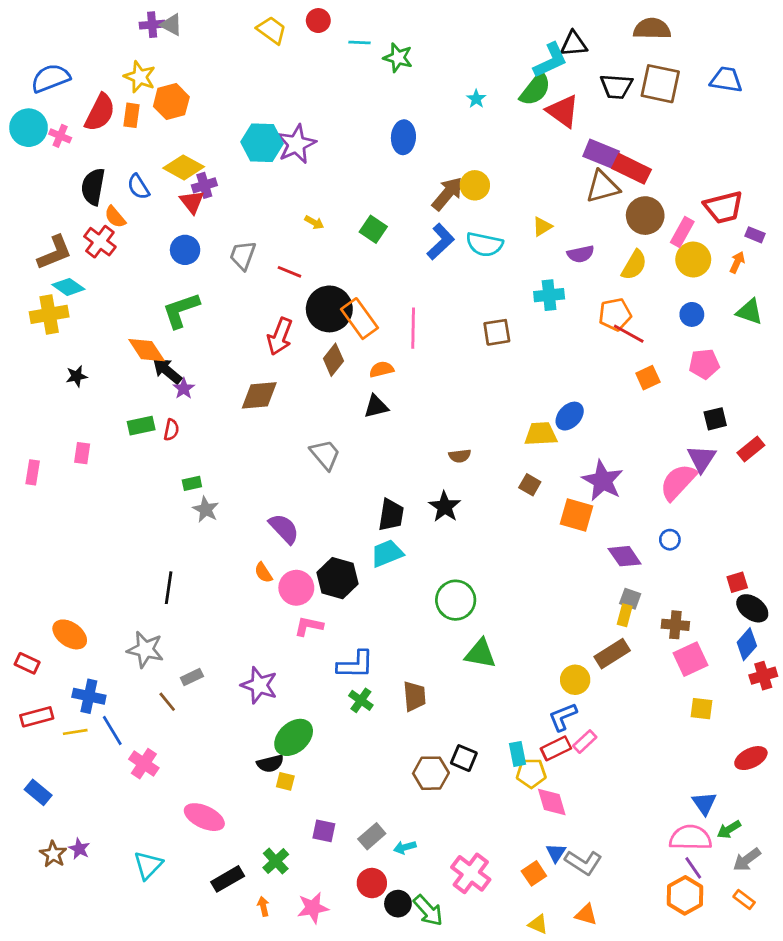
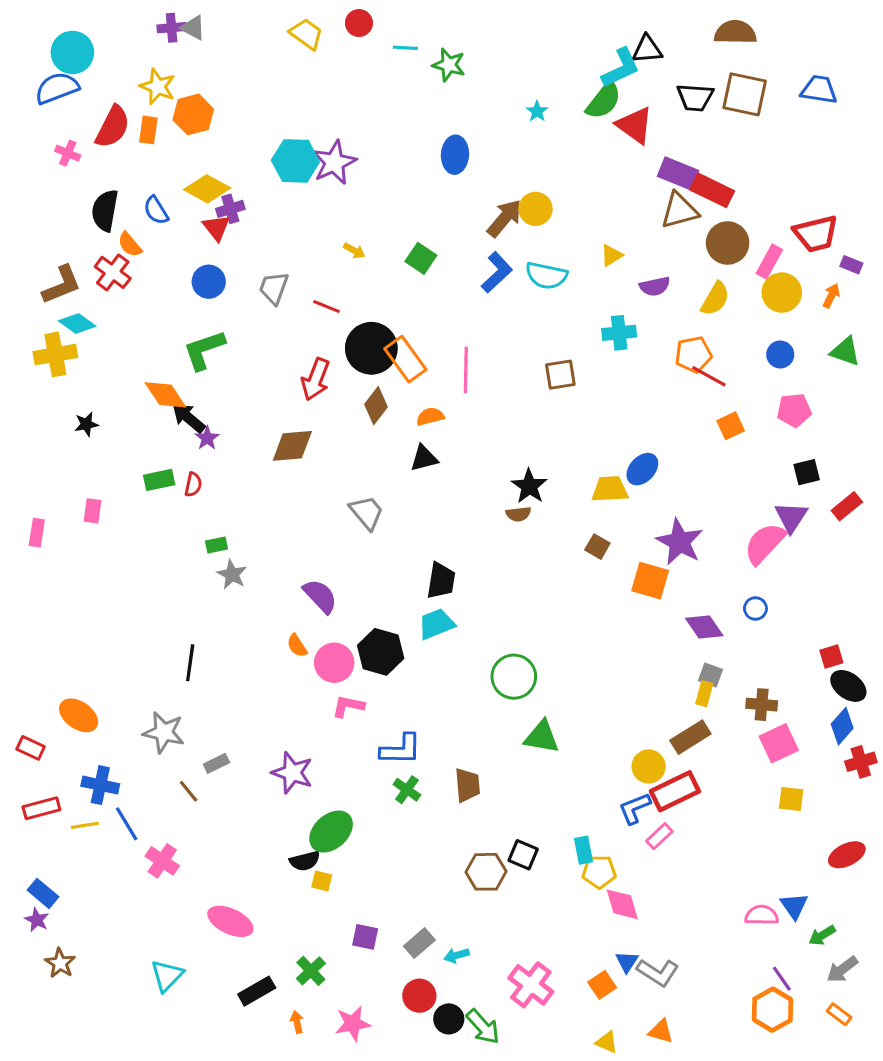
cyan circle: (29, 128) -> (72, 52), moved
black star: (445, 507) -> (529, 486), moved
red rectangle: (556, 748) -> (675, 791), moved, size x1.4
pink semicircle: (690, 838) -> (762, 915), moved, size x0.7
purple star: (79, 849) -> (37, 920), moved

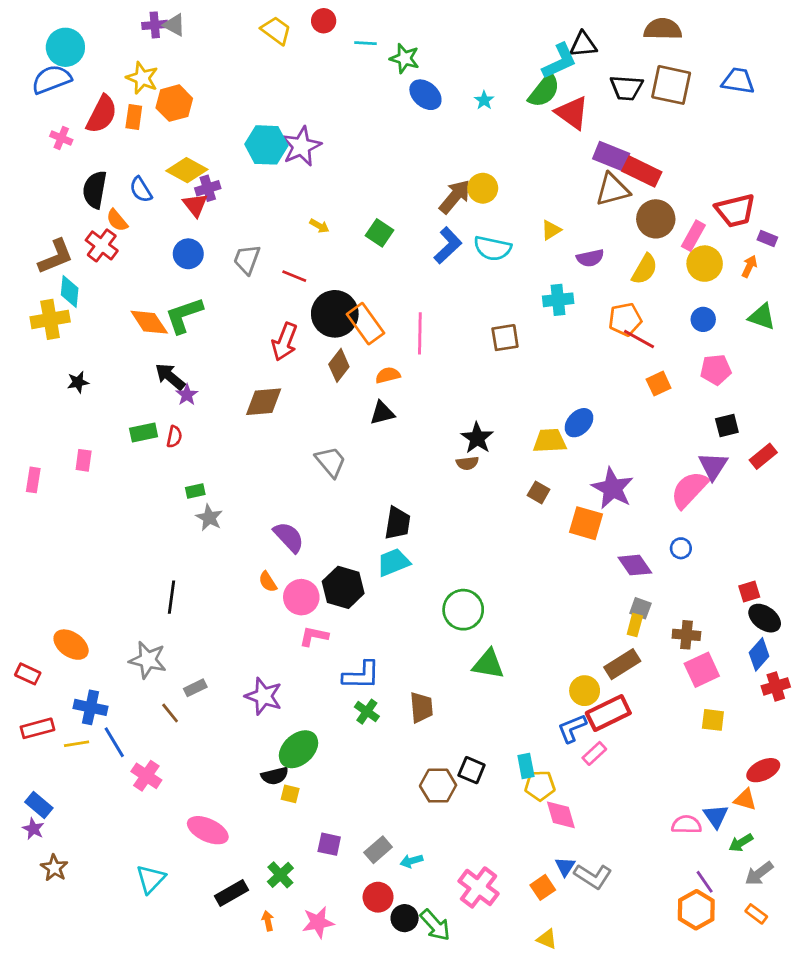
blue ellipse: (455, 155) -> (425, 95), moved, turned -52
cyan diamond: (77, 324) -> (70, 291), turned 60
orange diamond: (165, 395) -> (149, 322), moved
orange triangle: (661, 1031) -> (745, 799), moved

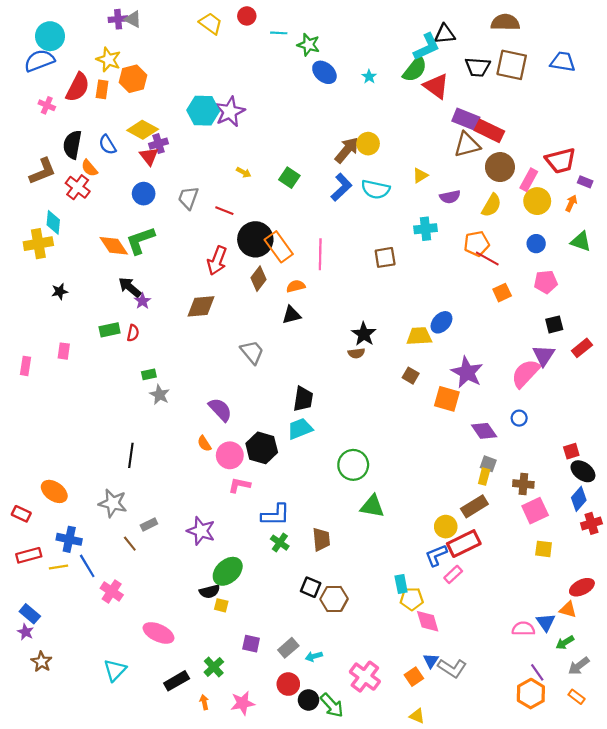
brown L-shape: (56, 257) -> (43, 171), moved
black square: (472, 770) -> (311, 587), moved

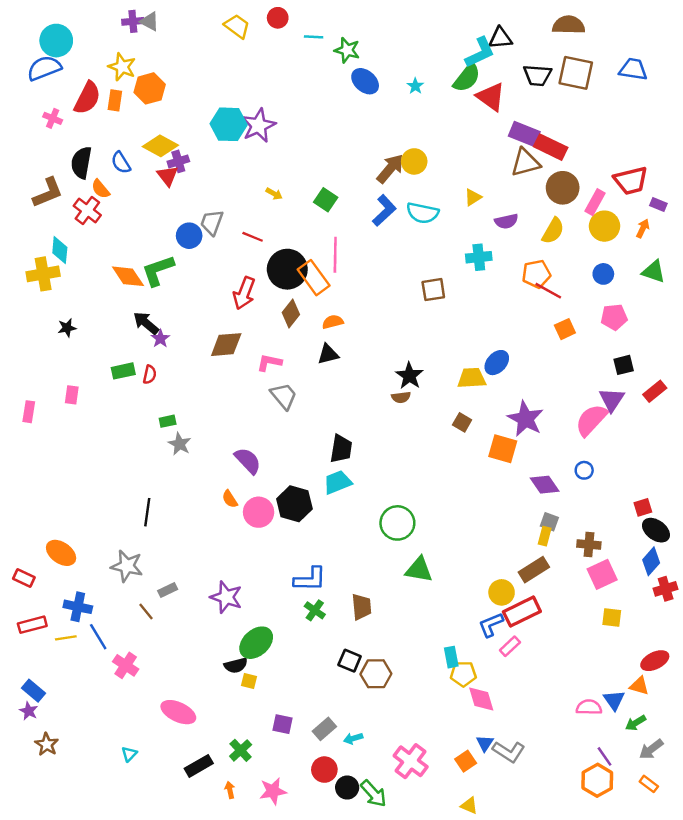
blue circle: (144, 194) -> (189, 236), moved
pink line: (320, 254) -> (335, 255), moved
pink L-shape: (239, 485) -> (269, 363), moved
cyan triangle: (115, 670) -> (129, 754), size x0.6

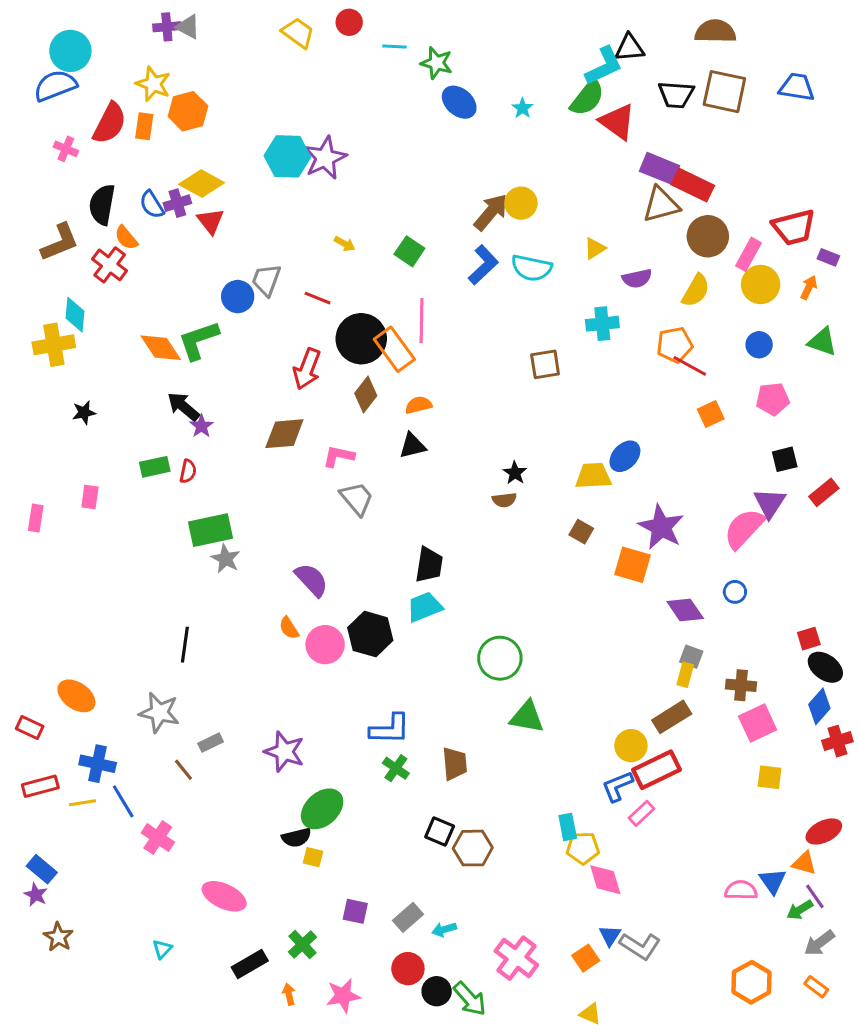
purple cross: (178, 161) -> (177, 203), moved
black star: (409, 376) -> (515, 473), size x0.7
green rectangle: (168, 421) -> (211, 530), size x2.0
purple line: (605, 756) -> (815, 896), moved

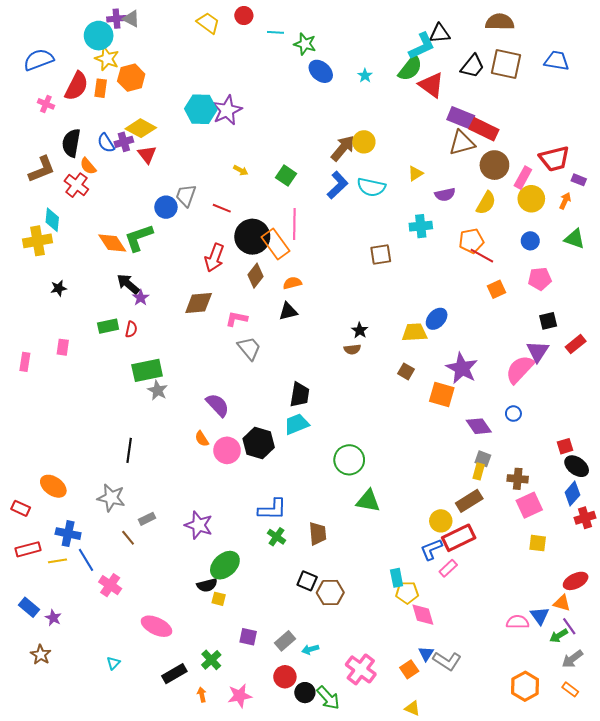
cyan circle: (70, 51) -> (99, 36), moved
black trapezoid: (676, 95) -> (472, 66), turned -55
purple star: (36, 895) -> (53, 618), moved

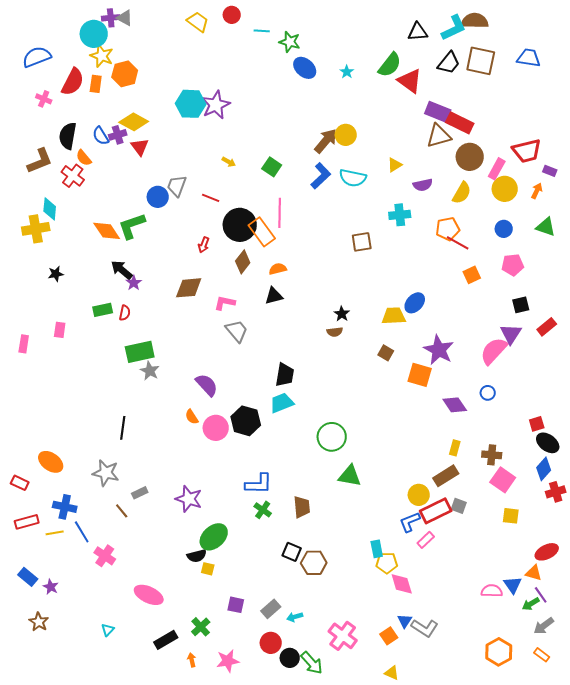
cyan L-shape: (422, 46) -> (454, 28), moved
red arrow: (214, 258) -> (204, 245), size x0.6
gray square: (483, 459) -> (459, 506), moved
pink square: (529, 505) -> (503, 480), turned -30

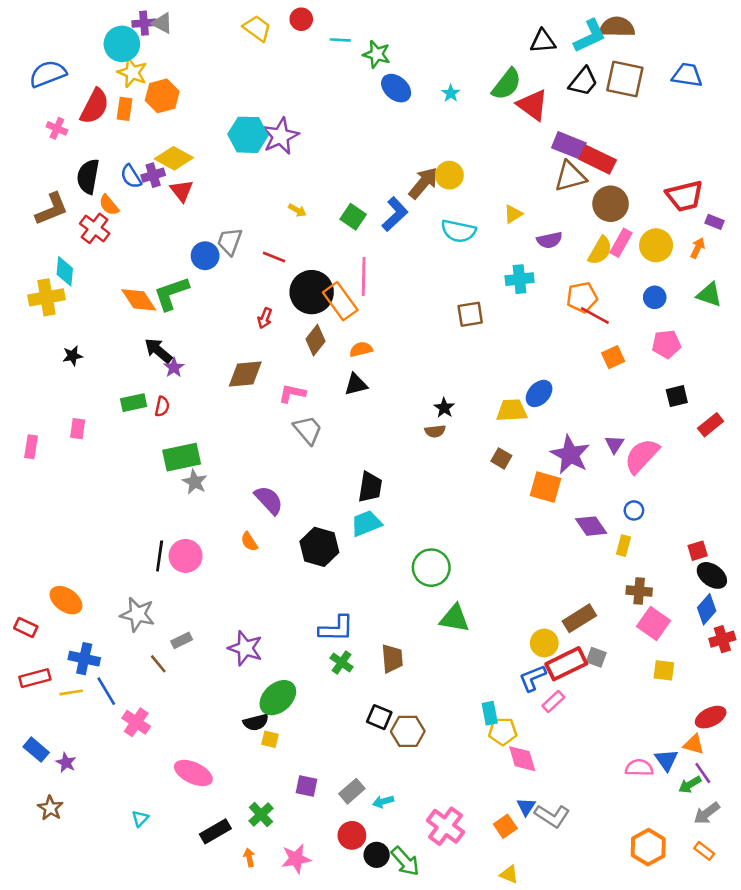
pink rectangle: (497, 169) -> (621, 243), moved
blue L-shape: (321, 176) -> (395, 214), moved
purple triangle: (511, 334) -> (614, 444), moved, size x0.7
pink circle: (216, 428) -> (186, 556), moved
yellow rectangle: (455, 448) -> (624, 546), moved

